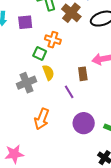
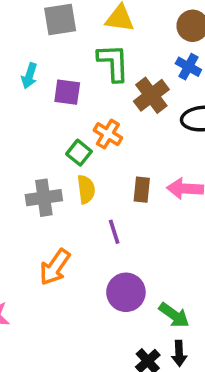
brown rectangle: (83, 74) -> (142, 190), moved

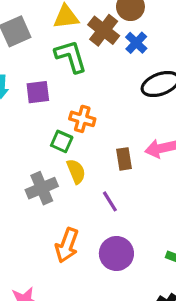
blue cross: (188, 67) -> (136, 43), turned 30
brown cross: (151, 95) -> (104, 30), moved
purple circle: (126, 292) -> (116, 254), moved

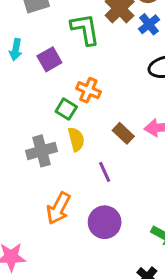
purple square: (38, 92) -> (49, 59), turned -30
brown rectangle: (124, 159) -> (123, 133), turned -45

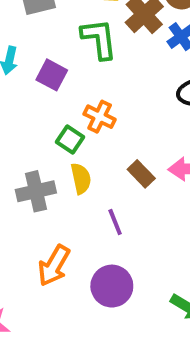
purple square: (49, 59) -> (52, 75), turned -35

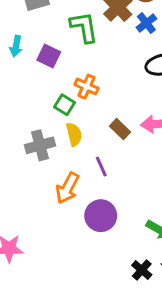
orange arrow: (54, 266) -> (67, 188), moved

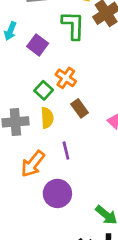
brown rectangle: (120, 129) -> (80, 108), moved

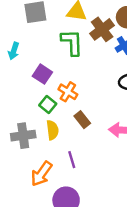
purple square: (38, 45) -> (42, 74), moved

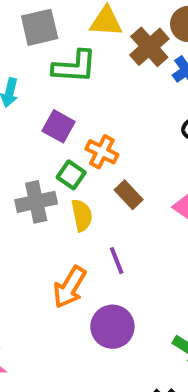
green L-shape: (72, 42) -> (74, 67), moved, turned 100
gray cross: (23, 136) -> (36, 202), moved

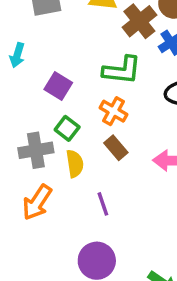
green L-shape: (74, 67) -> (122, 70), moved
orange cross: (102, 152) -> (113, 111), moved
orange arrow: (70, 287) -> (37, 202), moved

